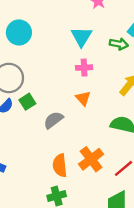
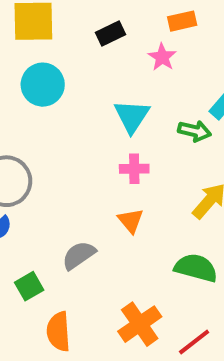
cyan circle: (19, 32) -> (43, 85), moved
green square: (27, 102) -> (29, 286), moved
orange semicircle: (60, 165) -> (58, 332), moved

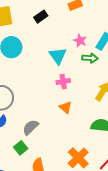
pink star: (162, 57) -> (80, 41), moved
gray semicircle: (79, 255) -> (31, 127), moved

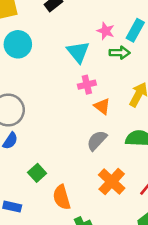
orange triangle: (66, 107) -> (102, 106), moved
gray semicircle: (31, 127) -> (97, 140), moved

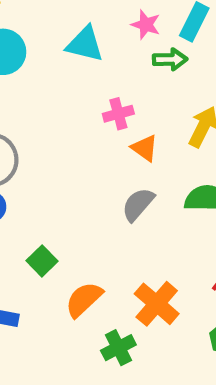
cyan triangle: (78, 52) -> (85, 44), moved, turned -35
orange cross: (112, 182) -> (157, 304), moved
orange semicircle: (62, 197) -> (84, 300), turned 65

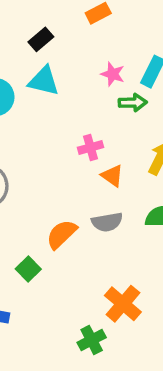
cyan triangle: (85, 44) -> (44, 81), moved
gray semicircle: (138, 204) -> (107, 222), turned -140
orange semicircle: (84, 300) -> (62, 234), moved

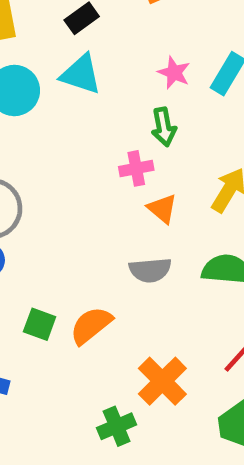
green arrow: (133, 103) -> (164, 127), moved, turned 76
orange semicircle: (62, 234) -> (91, 325), moved
green square: (28, 269) -> (40, 324), turned -30

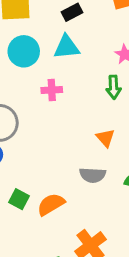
cyan triangle: (81, 74) -> (67, 47), turned -32
pink cross: (136, 168) -> (52, 90), moved

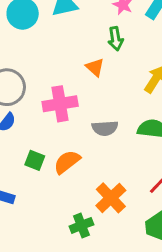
pink cross: (52, 90) -> (60, 104), moved, size x1.6
orange triangle: (106, 138) -> (95, 67), moved

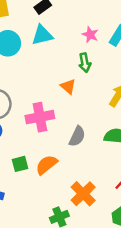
gray semicircle: (105, 128) -> (77, 136), turned -60
green square: (35, 160) -> (20, 164), turned -35

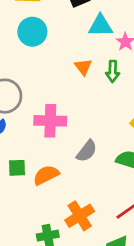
cyan triangle: (42, 35) -> (100, 26), moved
orange triangle: (68, 86) -> (83, 67), moved

